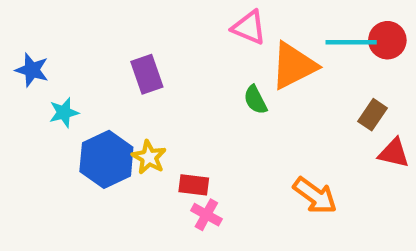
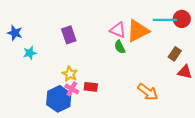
pink triangle: (249, 27) -> (118, 30), moved
blue hexagon: (106, 159) -> (59, 99), moved
pink cross: (206, 215) -> (72, 89), moved

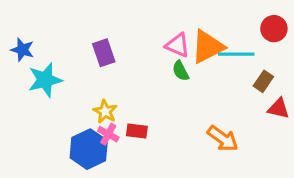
cyan line: (165, 20) -> (236, 54), moved
cyan star: (30, 53) -> (45, 80), size x1.6

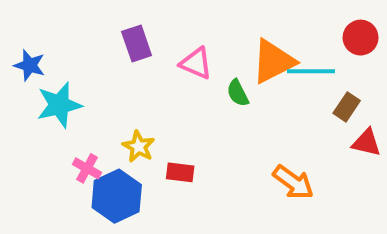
pink triangle: (178, 45) -> (196, 63), moved
purple rectangle: (104, 53) -> (137, 44), moved
pink cross: (108, 134) -> (87, 168), moved

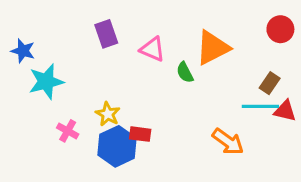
cyan line: (311, 71) -> (260, 106), moved
blue hexagon: (117, 196) -> (117, 146), moved

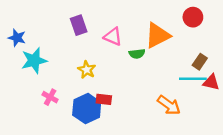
red circle: (280, 29) -> (193, 17), moved
green semicircle: (185, 72) -> (137, 54), turned -70
yellow star: (108, 114) -> (87, 70), moved

